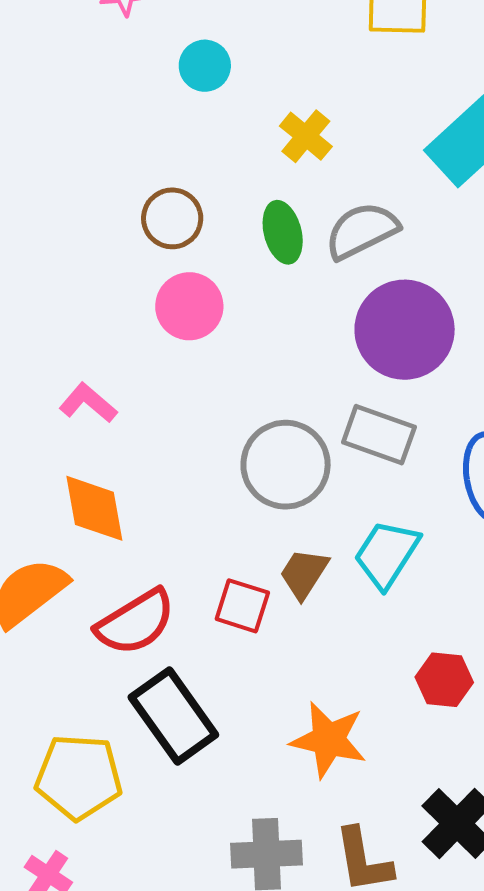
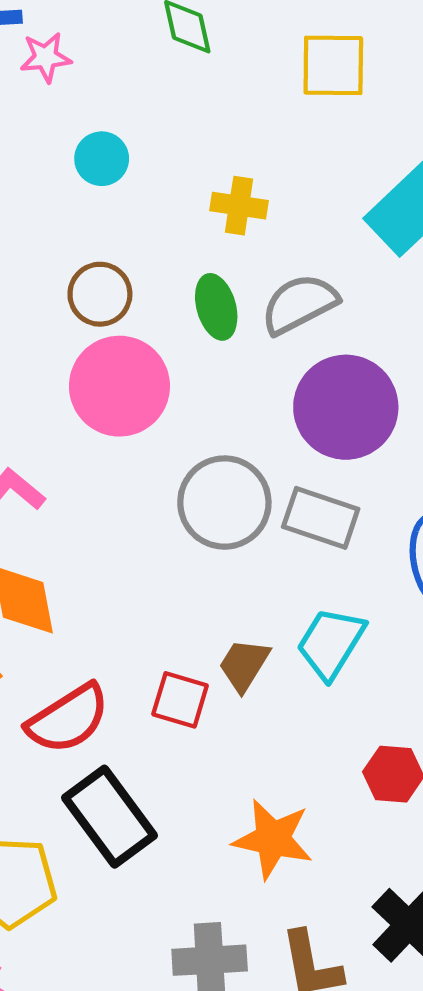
cyan circle: (205, 66) -> (102, 159), moved
yellow cross: (306, 136) -> (239, 206), turned -30
pink circle: (189, 306) -> (119, 386), size x1.4
gray circle: (286, 465) -> (224, 503), moved

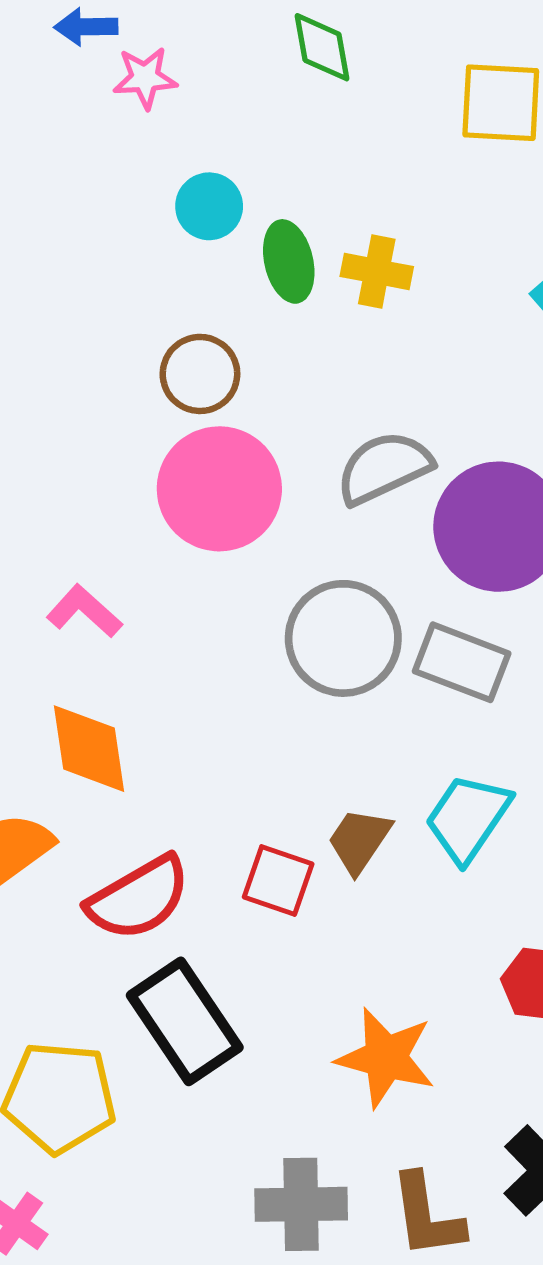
gray semicircle: (299, 304) -> (384, 468), moved
green ellipse: (216, 307) -> (289, 261), moved

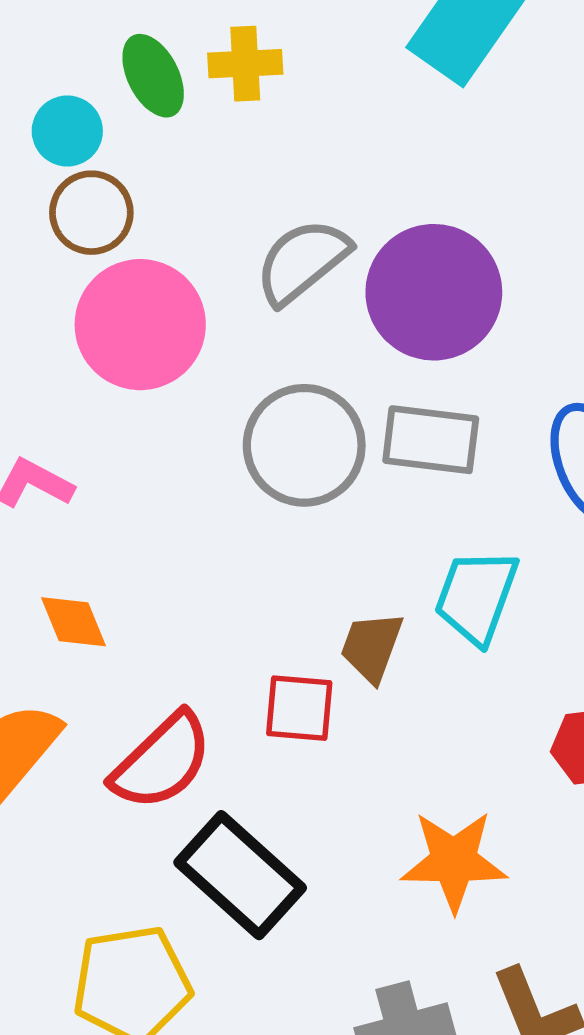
cyan circle: (209, 206) -> (67, 131), moved
orange diamond: (89, 749) -> (73, 622), size x0.7

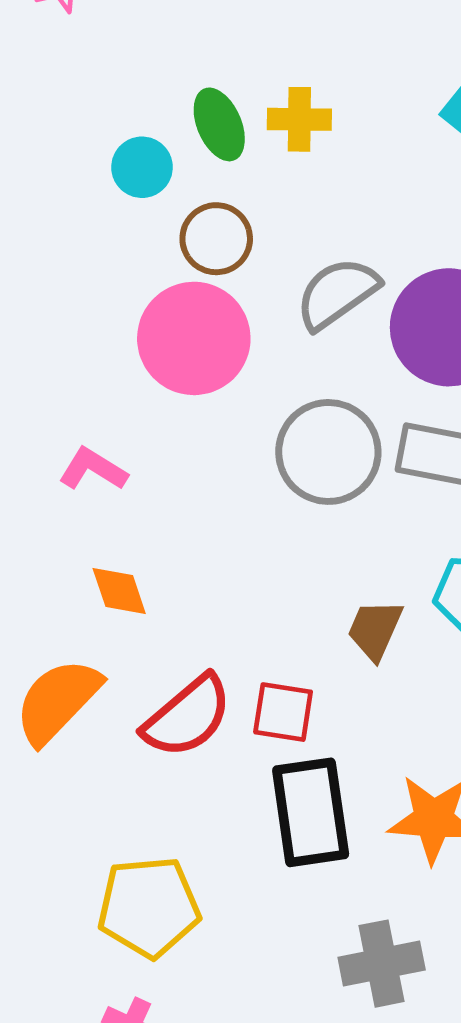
brown circle: (91, 213) -> (216, 239), moved
red square: (299, 708) -> (283, 712), moved
black rectangle: (240, 875) -> (311, 812), moved, turned 36

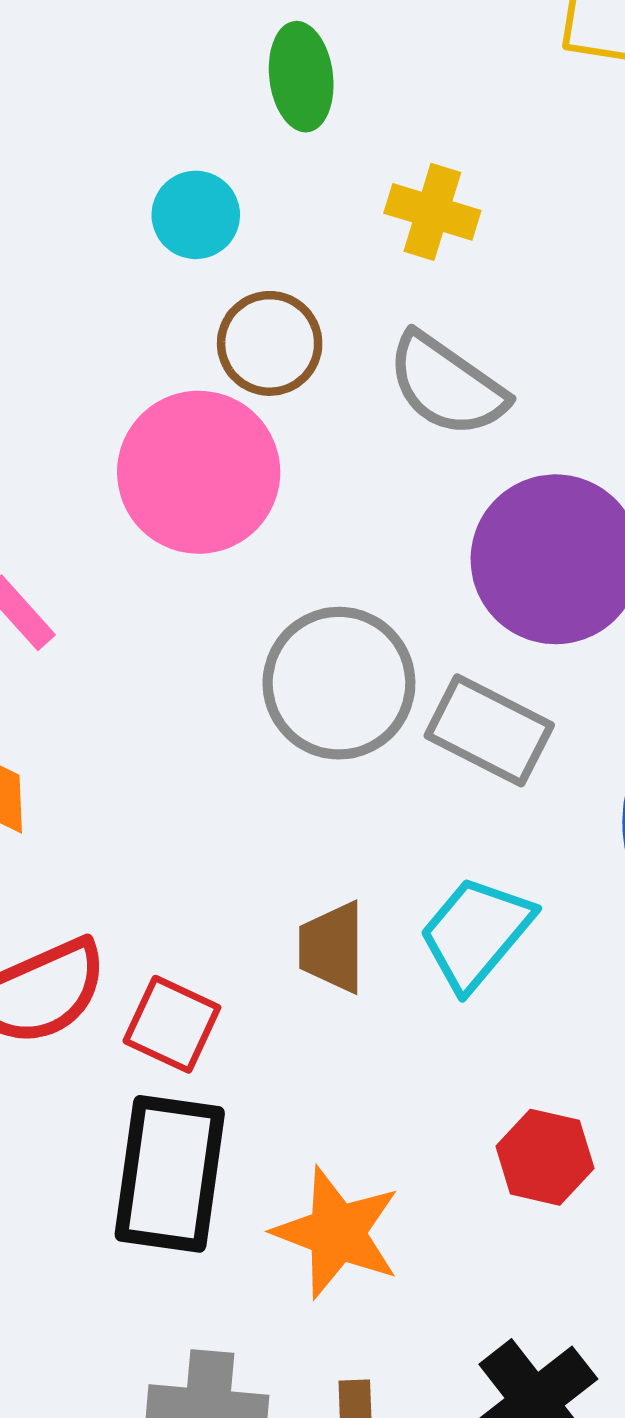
green ellipse: (219, 124) -> (301, 77), moved
gray semicircle: (337, 293) -> (447, 385), moved, turned -126
brown trapezoid: (375, 630) -> (332, 947), turned -40

